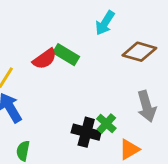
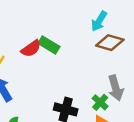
cyan arrow: (105, 23) -> (99, 21), moved
green cross: (106, 124) -> (100, 102), moved

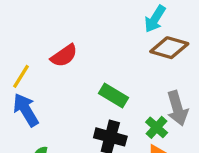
green rectangle: (49, 45) -> (114, 95), moved

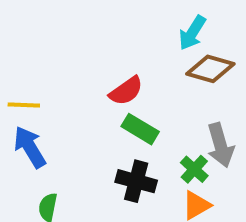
red semicircle: (64, 56) -> (126, 91), moved
yellow line: (21, 76) -> (24, 105), turned 60

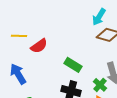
red semicircle: (126, 91) -> (39, 46), moved
yellow line: (24, 105) -> (19, 36), moved

